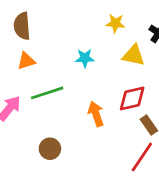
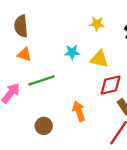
yellow triangle: (134, 55) -> (99, 59), moved
orange triangle: (26, 61) -> (24, 54), turned 35
orange arrow: (96, 114) -> (79, 111), moved

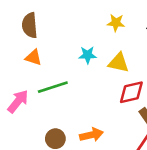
orange arrow: (79, 111) -> (91, 135), moved, turned 96

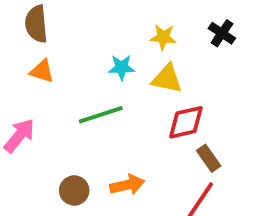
yellow star: (116, 23) -> (163, 37), moved
green line: (53, 87) -> (101, 115), moved

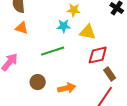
yellow star: (163, 37) -> (74, 10), moved
brown circle: (74, 190) -> (38, 82), moved

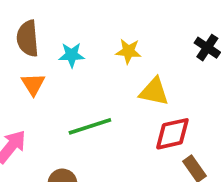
cyan star: (64, 26) -> (72, 55), moved
orange triangle: (22, 28) -> (33, 84), turned 40

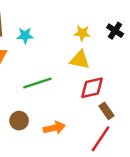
yellow star: (128, 51) -> (82, 33), moved

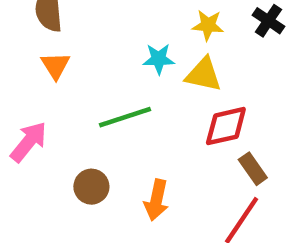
cyan star: (25, 36) -> (159, 59), moved
orange arrow: (54, 128) -> (156, 200), turned 115

